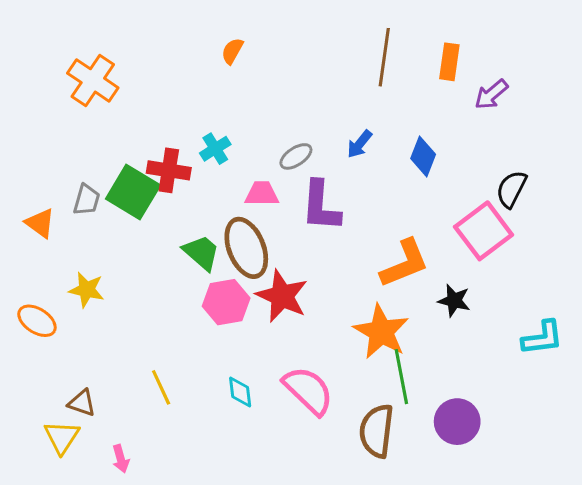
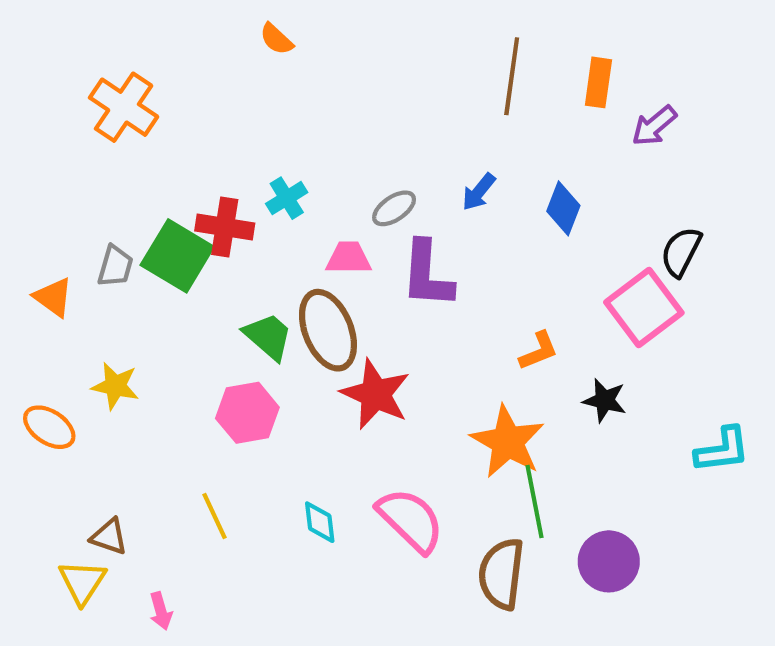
orange semicircle: (232, 51) -> (276, 39), moved, turned -76
orange L-shape: (404, 263) -> (539, 351), size x0.6
pink hexagon: (226, 302) -> (247, 413), moved

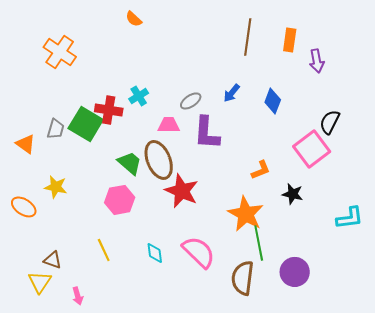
purple arrow: (654, 126) -> (317, 61), turned -60

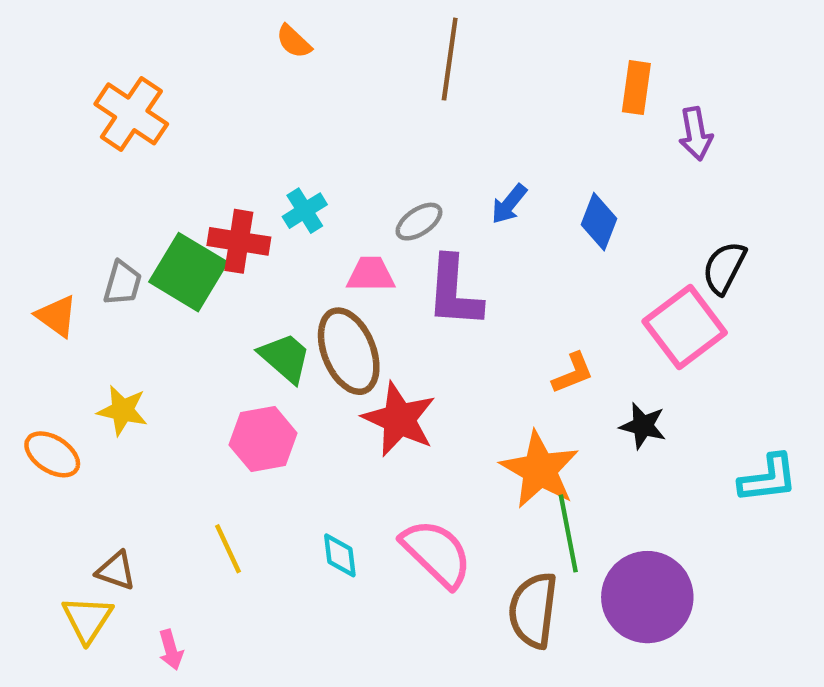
brown line: (248, 37) -> (450, 59), moved
purple circle: (295, 272) -> (647, 597), size x1.4

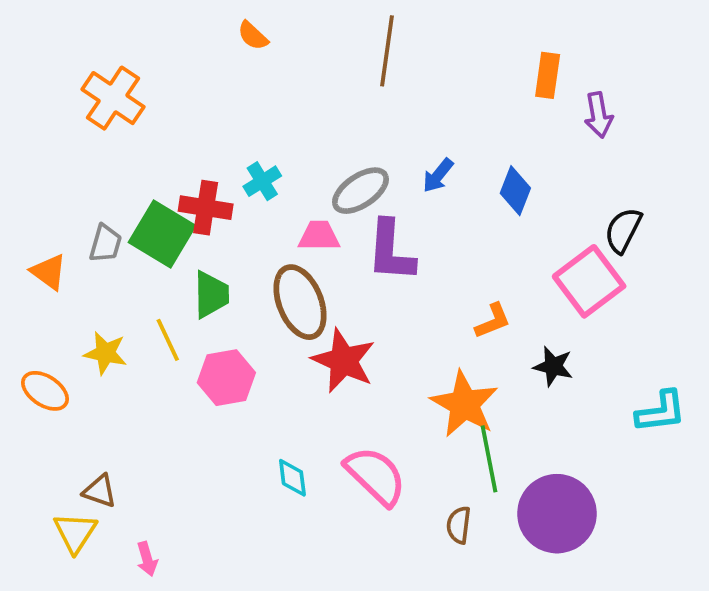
gray ellipse: (419, 222) -> (360, 191), size x1.4
green trapezoid: (285, 358) -> (211, 295), moved, turned 48
yellow line: (228, 549) -> (168, 340), moved
brown semicircle: (533, 610) -> (459, 525), size x0.6

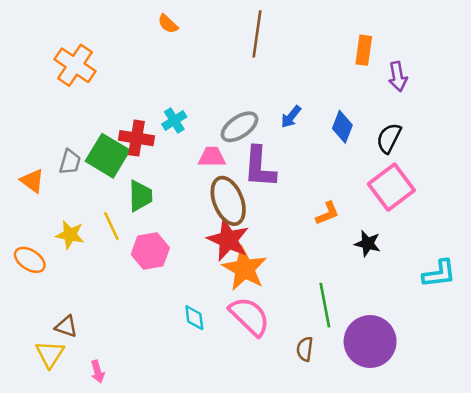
black semicircle: (623, 230) -> (389, 138), moved
brown ellipse: (300, 302) -> (228, 201), moved
orange star: (464, 404) -> (245, 269), moved

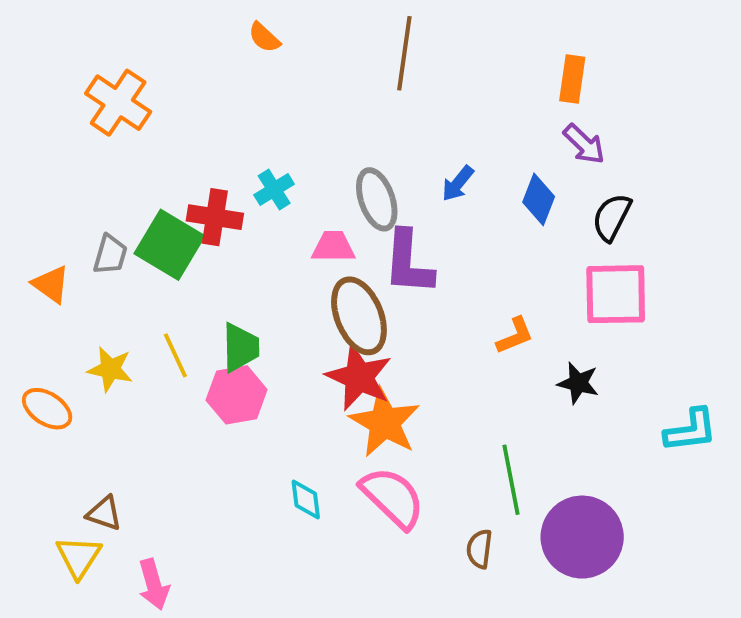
purple arrow: (398, 77) -> (584, 144), moved, turned -36
gray ellipse: (239, 127) -> (377, 199), turned -75
pink square: (391, 187) -> (616, 294), turned 36
green trapezoid: (140, 196) -> (241, 347), moved
pink arrow: (98, 372) -> (154, 584), size x1.4

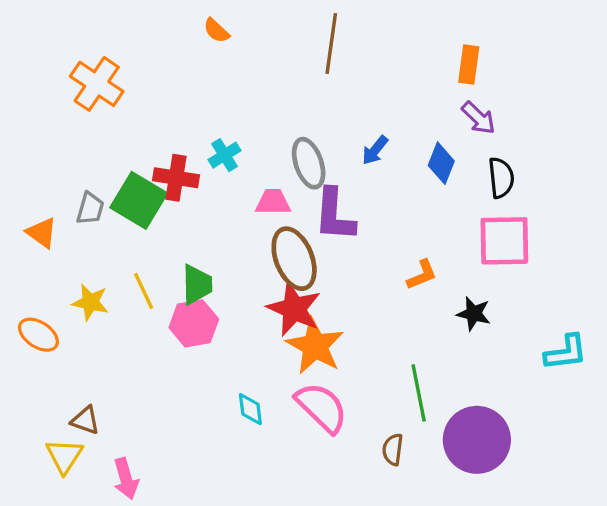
black semicircle: (612, 217) -> (501, 178), turned 147

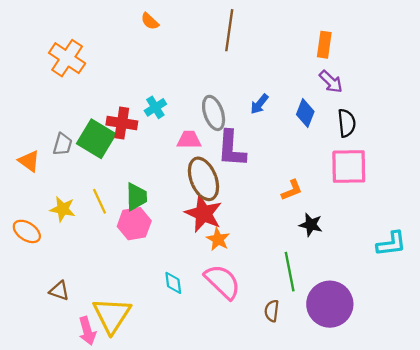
black star: (474, 314) -> (311, 225), moved
orange star: (315, 346) -> (218, 239), size x0.6
yellow triangle: (64, 456) -> (112, 315), moved, size x1.5

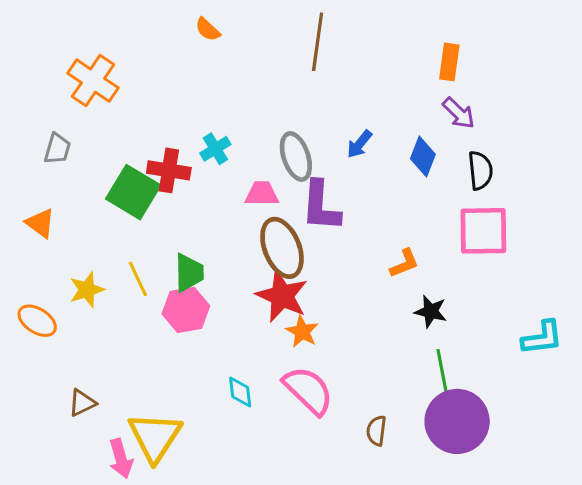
gray trapezoid: (63, 144) -> (57, 149), moved
yellow star: (63, 209) -> (87, 290), turned -30
green line: (290, 272) -> (443, 376), moved
brown triangle: (59, 291) -> (82, 403), turned -45

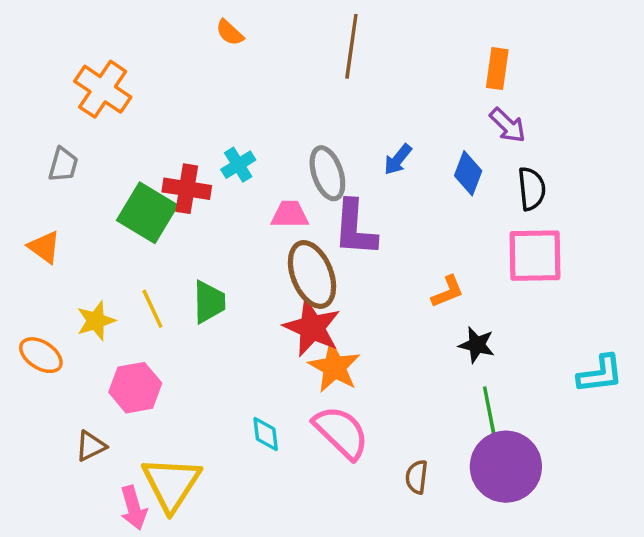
pink hexagon: (186, 310) -> (135, 388), moved
orange star: (302, 332) -> (334, 367), size x1.4

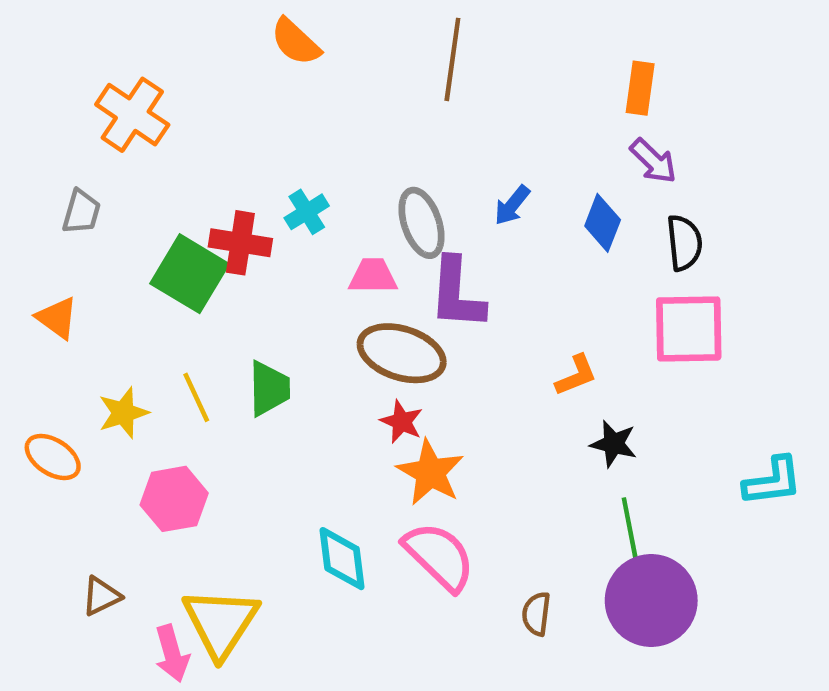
orange semicircle: (230, 33) -> (296, 42), size x1.4
brown ellipse: (312, 274) -> (402, 353), turned -50
red star: (312, 328) -> (402, 422), size x0.6
cyan diamond: (266, 434) -> (342, 559), size x1.4
brown triangle: (91, 446) -> (101, 596), moved

